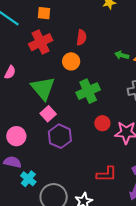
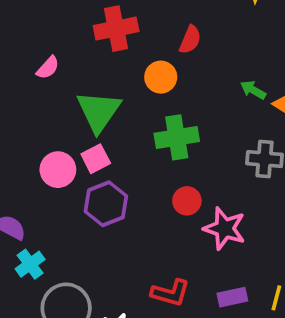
pink circle: (16, 136) -> (58, 170), moved

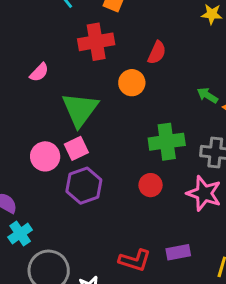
green cross: (177, 137) -> (167, 142), moved
pink star: (225, 228) -> (204, 193), moved
purple rectangle: (232, 297) -> (178, 252), moved

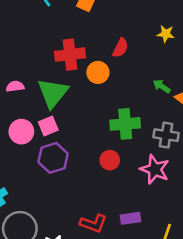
yellow star: (212, 14) -> (166, 34), moved
red cross: (96, 42) -> (70, 55), moved
pink semicircle: (39, 72) -> (15, 86), moved, turned -144

